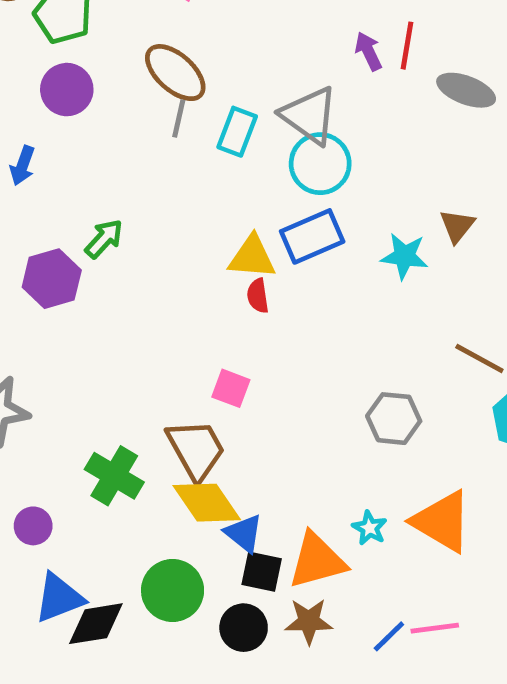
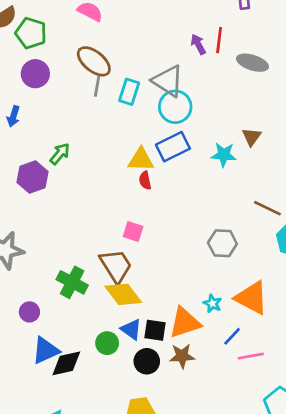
blue triangle: (244, 533) -> (131, 329), moved
green circle: (173, 591) -> (107, 343), size x0.7
blue line: (389, 636) -> (232, 336), moved

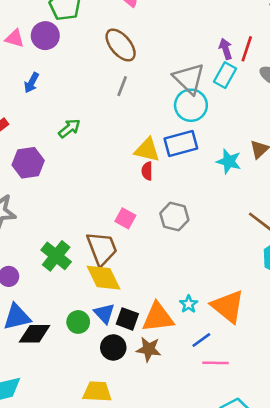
purple circle: (35, 74) -> (45, 36), moved
gray line: (97, 86) -> (122, 86), moved
cyan rectangle: (129, 92) -> (225, 75), moved
purple hexagon: (33, 177) -> (28, 163), moved
gray hexagon: (222, 243) -> (174, 217), moved

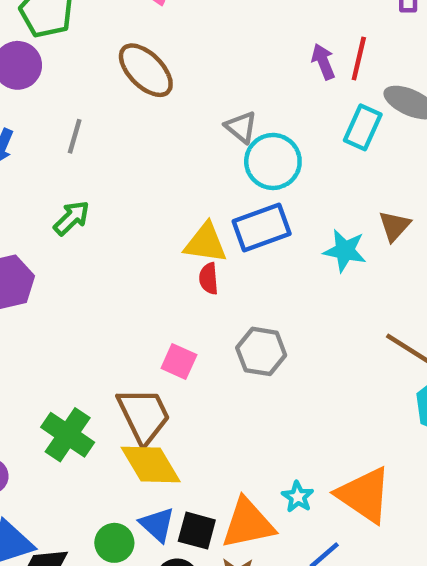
cyan rectangle: (225, 75) -> (363, 127), moved
gray triangle: (189, 79) -> (241, 127), moved, size x0.6
gray line: (122, 86) -> (75, 136), moved

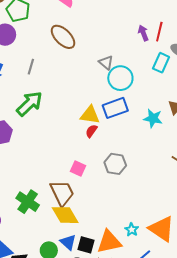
green arrow: (72, 218) -> (29, 104), size x1.6
red semicircle: (209, 279) -> (91, 131), turned 40

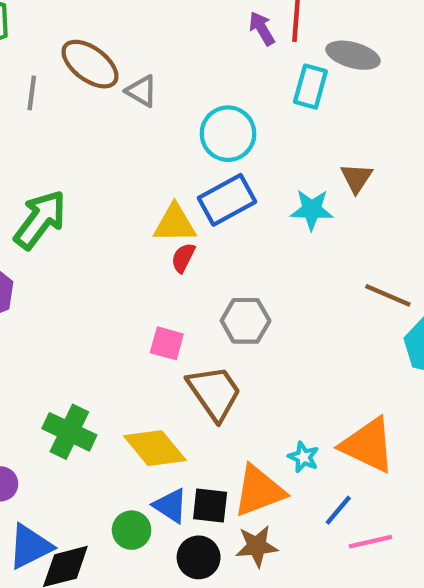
gray triangle: (106, 63) -> (142, 91), moved
gray line: (31, 67) -> (32, 93), moved
brown trapezoid: (62, 193) -> (214, 393), moved

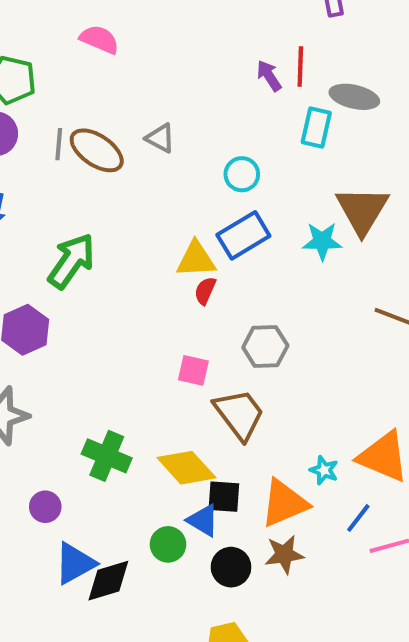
brown ellipse: (90, 64) -> (97, 150), moved
cyan circle: (228, 134) -> (242, 174), size x0.7
brown triangle: (356, 178) -> (362, 210), size x1.8
black square: (210, 505) -> (224, 497), moved

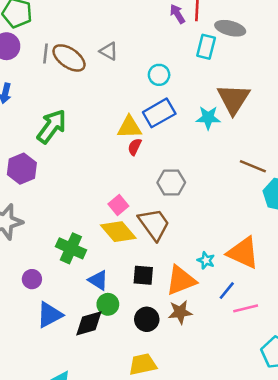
pink square: (193, 370) -> (118, 205), moved, turned 36
yellow diamond: (186, 468) -> (118, 232), moved
blue triangle: (203, 520) -> (98, 280), moved
black diamond: (108, 581) -> (89, 323), moved

